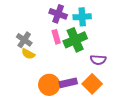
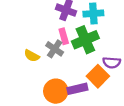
gray cross: (24, 40) -> (55, 49), moved
orange square: (92, 84) -> (98, 76), moved

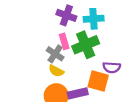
yellow semicircle: (32, 56) -> (56, 71), moved
orange square: (98, 76) -> (98, 81), turned -30

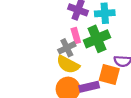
gray cross: (55, 54) -> (67, 48), turned 30
yellow semicircle: (56, 71) -> (68, 64), size x1.5

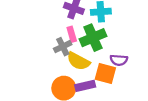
yellow semicircle: (68, 64) -> (78, 61), moved

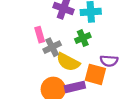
pink rectangle: (72, 34) -> (40, 35), moved
green cross: (93, 38) -> (83, 38), size x0.6

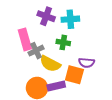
pink rectangle: (40, 35) -> (25, 39), size x1.5
green cross: (83, 38) -> (63, 42), turned 32

